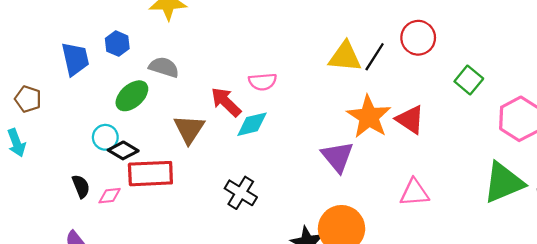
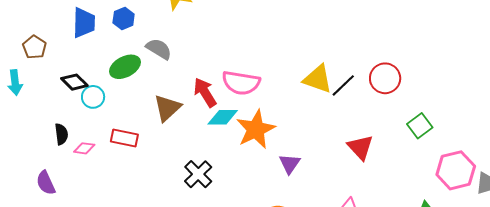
pink semicircle: (263, 82) -> (241, 83), size x1.5
orange star: (369, 117) -> (256, 129), moved
black diamond: (123, 150) -> (74, 82), moved
purple triangle: (337, 157) -> (290, 164), size x0.7
red rectangle: (150, 174) -> (124, 138), size x0.7

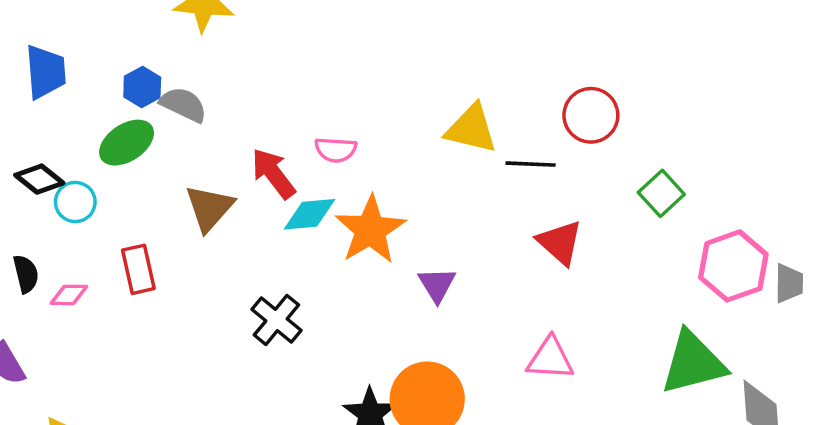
blue hexagon: (124, 18) -> (142, 87), moved
pink semicircle: (241, 83) -> (336, 150), size x0.6
black line: (343, 85) -> (531, 164), moved, turned 52
red rectangle: (124, 138) -> (138, 269), turned 72

